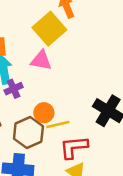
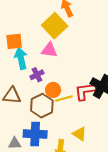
purple cross: (14, 89) -> (37, 75), moved
red L-shape: (74, 147) -> (85, 91), moved

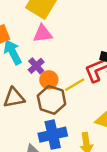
orange circle: (53, 90) -> (49, 80), moved

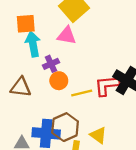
brown hexagon: (52, 100) -> (65, 127), moved

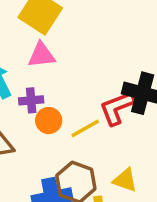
purple cross: (51, 64) -> (31, 100), turned 35

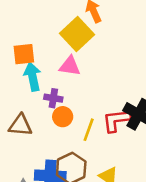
yellow line: (85, 128) -> (89, 130), turned -55

